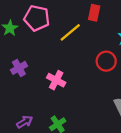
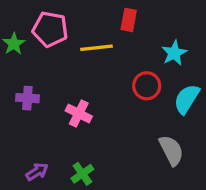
yellow line: (70, 32) -> (96, 48), turned 35
purple cross: (19, 68) -> (27, 98), turned 35

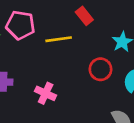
red rectangle: (129, 20) -> (84, 16), turned -48

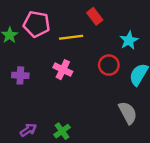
pink cross: (46, 93) -> (63, 70), moved

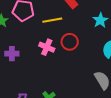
red circle: (109, 65) -> (70, 42), moved

